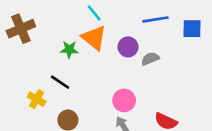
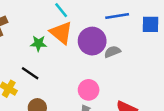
purple circle: (128, 47) -> (92, 41), size x1.5

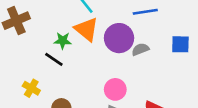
blue square: (150, 24) -> (180, 44), moved
black line: (30, 73) -> (54, 59), moved

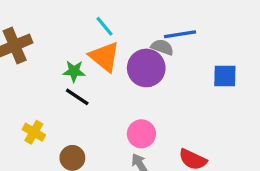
gray semicircle: (140, 49) -> (162, 47), moved, turned 42
black line: (54, 59) -> (77, 97), moved

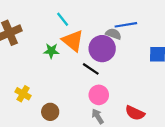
cyan line: (104, 26) -> (63, 19), moved
black line: (77, 97) -> (91, 69), moved

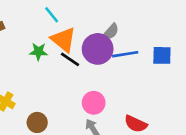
blue line: (126, 25) -> (125, 54), moved
gray semicircle: (113, 34) -> (111, 32), turned 112
black line: (91, 69) -> (70, 59), moved

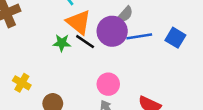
green star: (38, 52) -> (62, 43), moved
blue square: (162, 55) -> (175, 38), turned 30

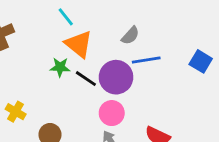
purple circle: (112, 31) -> (116, 77), moved
blue square: (175, 38) -> (201, 61), moved
black line: (85, 42) -> (86, 79), moved

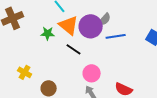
green star: (60, 67) -> (48, 33), moved
purple circle: (116, 77) -> (91, 26), moved

